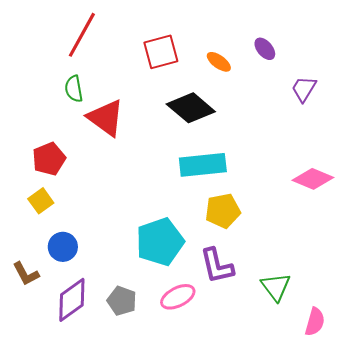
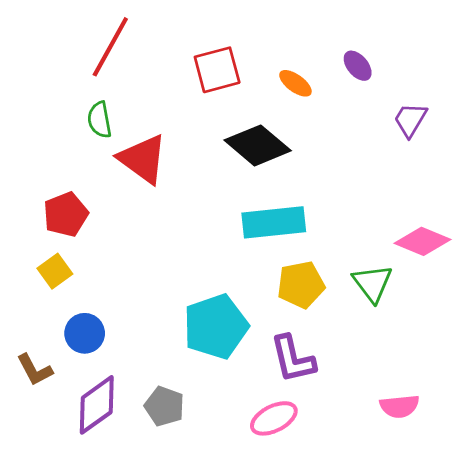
green triangle: (276, 287) -> (372, 283), moved
pink ellipse: (178, 297) -> (274, 418), moved
pink semicircle: (315, 322) -> (400, 406), moved, turned 68

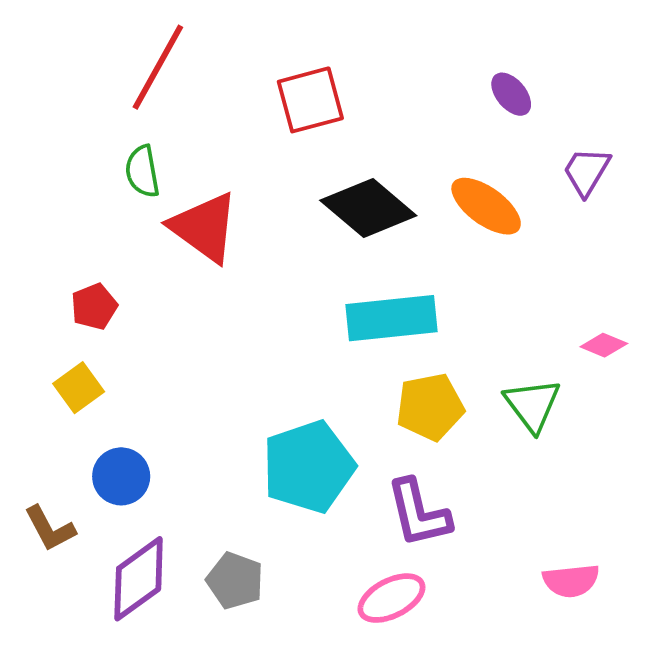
orange ellipse: (295, 83) -> (486, 206), moved, size x1.5
red pentagon: (66, 214) -> (94, 307), size x0.7
pink diamond: (422, 241) -> (604, 345), size x0.6

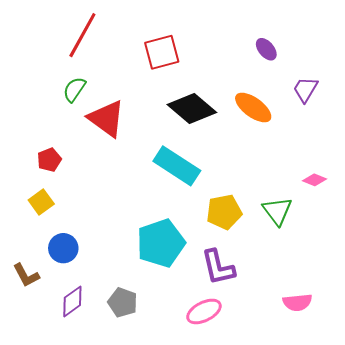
green semicircle: (142, 171) -> (74, 89), turned 44
cyan rectangle: (391, 318) -> (177, 166), moved, turned 39
purple diamond: (139, 579) -> (72, 301), size x0.7

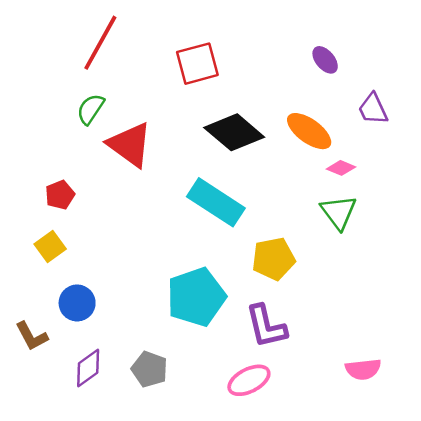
purple trapezoid: (305, 89) -> (373, 109), turned -56
pink diamond: (314, 180) -> (341, 168), moved
green triangle: (277, 211) -> (339, 212), moved

